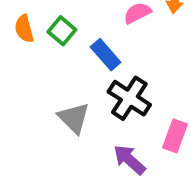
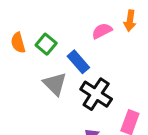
gray triangle: (74, 118) -> (55, 84), moved

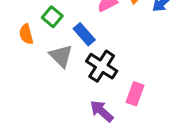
orange semicircle: (18, 43) -> (26, 34), moved

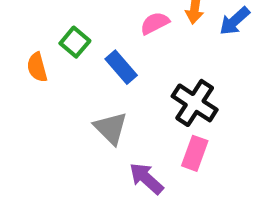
gray triangle: (61, 56) -> (111, 128), moved
black cross: (102, 66) -> (195, 103), moved

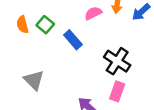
orange semicircle: (37, 67) -> (22, 25), moved
gray triangle: (111, 128) -> (34, 80), moved

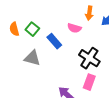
pink semicircle: (93, 13) -> (74, 28), moved, turned -136
gray triangle: (34, 80) -> (32, 58), moved, turned -30

